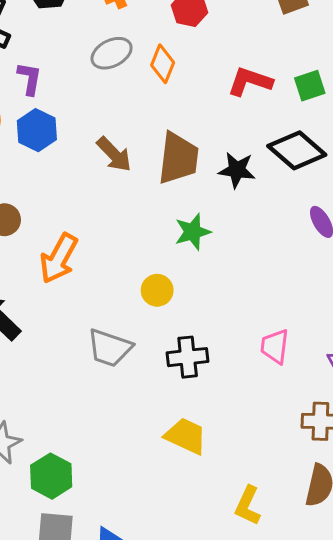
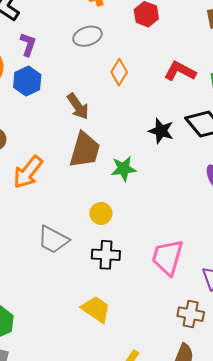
orange diamond: (163, 64) -> (119, 72), moved
brown trapezoid: (178, 158) -> (85, 150), moved
yellow circle: (157, 290) -> (101, 213), moved
pink trapezoid: (275, 346) -> (167, 257), size x1.5

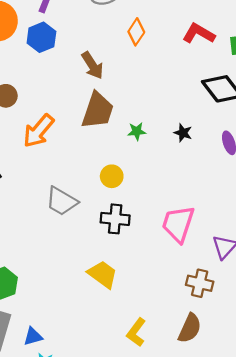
black star: (161, 131) -> (183, 133), moved, size x0.7
green star: (124, 169) -> (137, 131), size x0.7

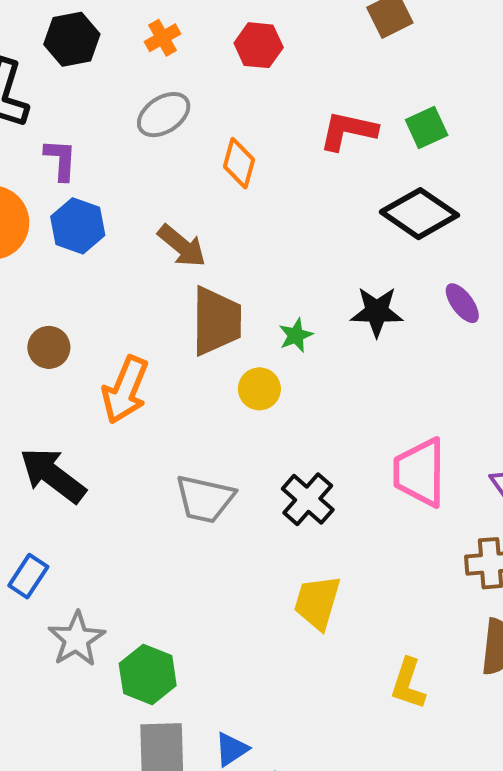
black star: (183, 133) -> (377, 312), size x1.5
yellow circle: (112, 176) -> (259, 389), moved
black cross: (115, 219) -> (308, 499), turned -36
yellow trapezoid: (103, 274) -> (317, 602), turned -92

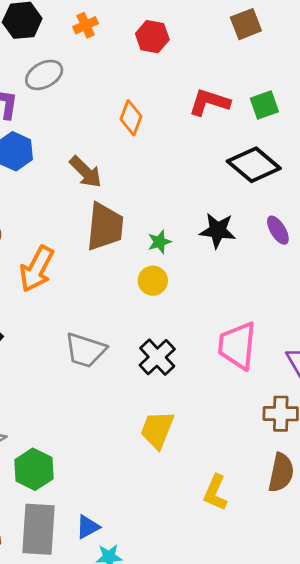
gray ellipse: (164, 115) -> (44, 75), moved
yellow circle: (259, 389) -> (153, 281), moved

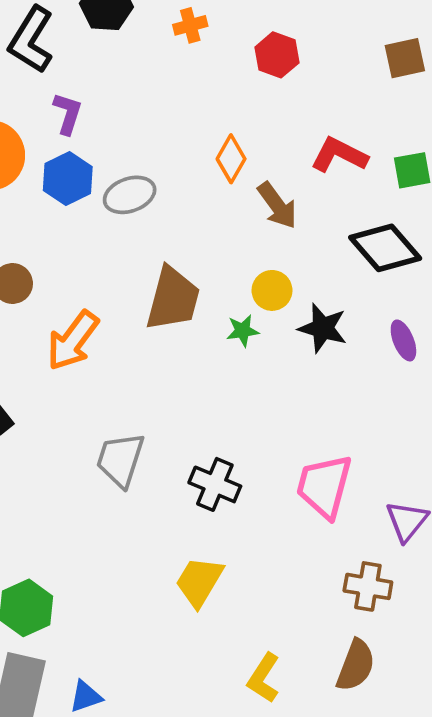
gray ellipse: (44, 75) -> (130, 195), moved
brown arrow: (86, 172) -> (277, 205), moved
yellow circle: (153, 281) -> (272, 290), moved
gray trapezoid: (85, 350) -> (120, 460), turned 81
black cross: (157, 357) -> (215, 484), turned -33

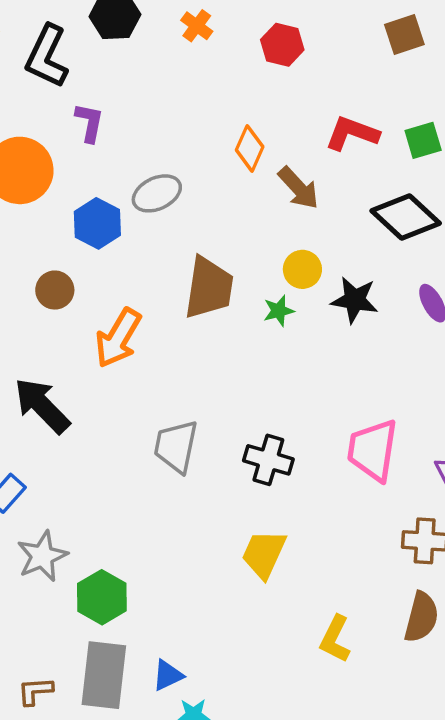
orange cross: (190, 25) -> (197, 26), turned -32
blue hexagon: (68, 179) -> (97, 223), moved

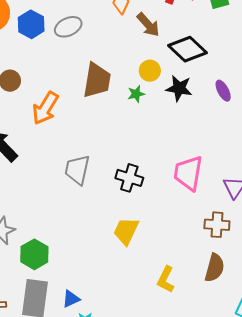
black diamond: (406, 217) -> (188, 49), moved
blue hexagon: (97, 223) -> (31, 24), moved

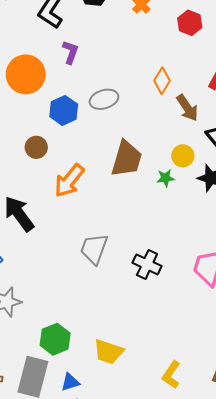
blue hexagon: (31, 24) -> (64, 110), moved
yellow trapezoid: (126, 231) -> (109, 352), moved, turned -104
green hexagon: (34, 254) -> (55, 339), moved

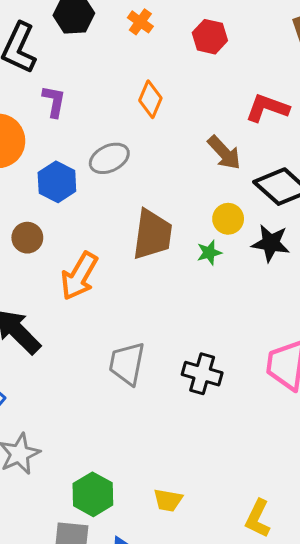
orange diamond: (162, 81) -> (150, 99), moved
yellow trapezoid: (109, 352) -> (168, 500), size x0.7

